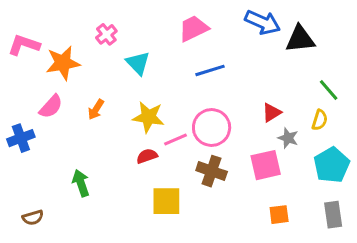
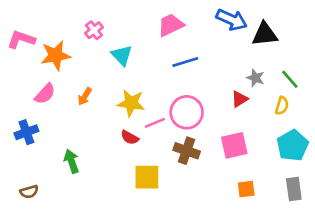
blue cross: (21, 138) -> (26, 132), moved
gray star: (288, 138) -> (255, 78), moved
red semicircle: (147, 156) -> (130, 137), turned -132

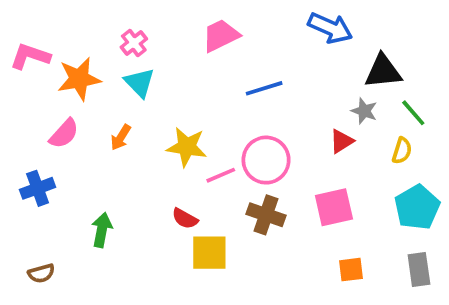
pink trapezoid: (171, 25) -> (221, 35), moved
black triangle: (265, 34) -> (383, 71), moved
cyan triangle: (122, 55) -> (140, 83), moved
red semicircle: (130, 137) -> (185, 219), moved
green arrow: (71, 161) -> (102, 230), turned 30

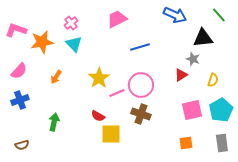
green line: (413, 113) -> (219, 15), moved
pink semicircle: (64, 134) -> (19, 71), moved
orange arrow: (121, 137) -> (56, 77), moved
yellow star: (187, 147) -> (99, 78), turned 30
pink square: (334, 207) -> (192, 110), moved

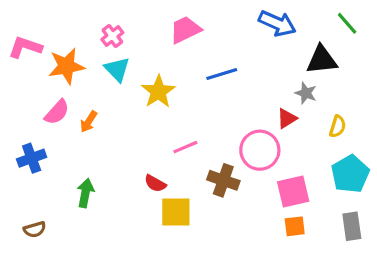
pink semicircle: (19, 71) -> (57, 112), moved
yellow star: (99, 78) -> (158, 92), moved
pink circle: (141, 85) -> (260, 150), moved
pink square: (192, 110) -> (293, 191), moved

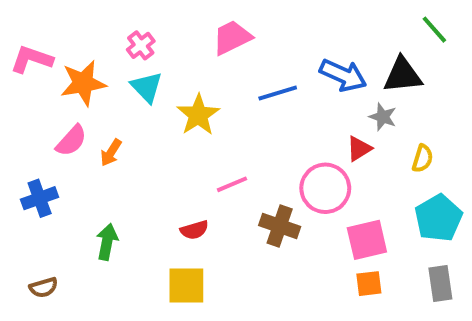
blue arrow: (277, 23) -> (343, 75), moved
red semicircle: (155, 183) -> (194, 230), turned -45
yellow square: (176, 212) -> (186, 286), moved

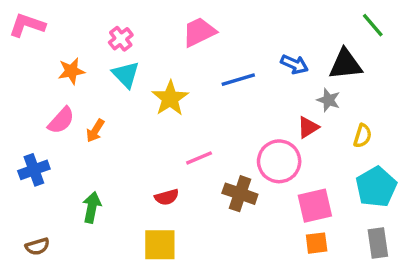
pink L-shape: (32, 59) -> (27, 25), moved
blue arrow: (343, 75) -> (294, 64), size x0.7
orange star: (83, 83) -> (71, 71), size x0.7

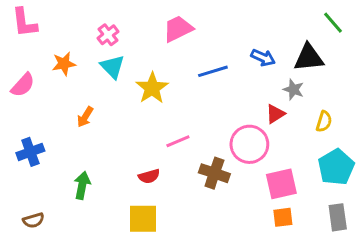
pink L-shape: (27, 25) -> (24, 23), turned -116
pink semicircle: (61, 120) -> (23, 85), moved

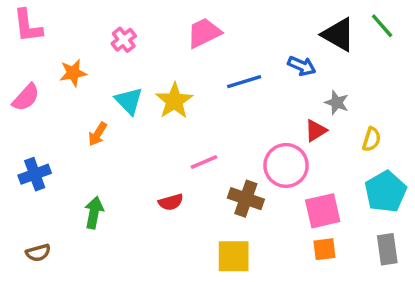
black triangle: (309, 58) -> (338, 35), moved, turned 36
cyan triangle: (113, 67) -> (129, 101), moved
yellow square: (143, 219) -> (234, 256), moved

